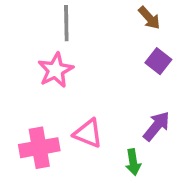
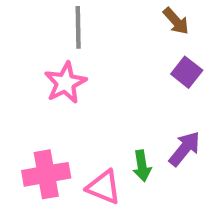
pink triangle: (88, 133) -> (104, 187), moved
green arrow: (133, 162) -> (142, 166), moved

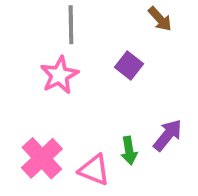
purple square: (187, 72) -> (129, 65), moved
pink cross: (46, 174) -> (42, 158), turned -33

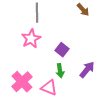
purple square: (129, 65) -> (62, 50), moved
green arrow: (129, 151) -> (60, 71), moved

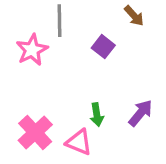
pink star: (31, 39) -> (32, 50), moved
purple square: (62, 50) -> (103, 47), moved

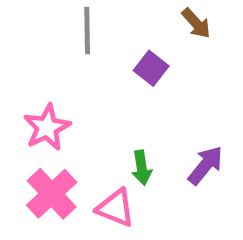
pink star: (32, 50) -> (47, 127), moved

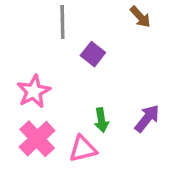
purple square: (151, 68) -> (93, 54), moved
pink triangle: (116, 208) -> (83, 149), turned -36

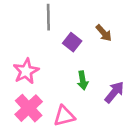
brown arrow: (140, 17) -> (104, 33), moved
green arrow: (101, 120) -> (83, 80), moved

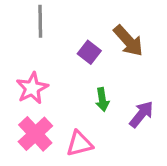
gray line: (48, 17) -> (40, 21), moved
brown arrow: (104, 33) -> (128, 41), size x1.5

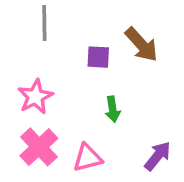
purple square: (89, 52) -> (98, 57), turned -35
purple arrow: (141, 114) -> (158, 156), moved

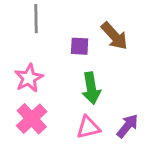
green arrow: (113, 109) -> (91, 88), size x1.5
pink triangle: (88, 158) -> (88, 127), moved

